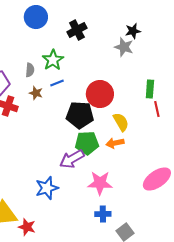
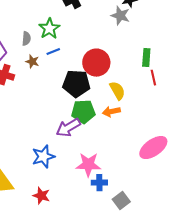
pink star: (100, 183) -> (88, 165), moved
red star: (27, 227) -> (41, 196), moved

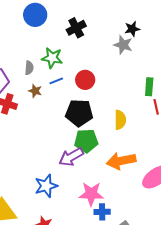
green star: (49, 29) -> (52, 58), turned -30
red circle: (96, 63) -> (85, 80), moved, size x0.7
yellow semicircle: (117, 91) -> (120, 120), turned 30
orange arrow: (111, 112) -> (121, 161), moved, size x1.6

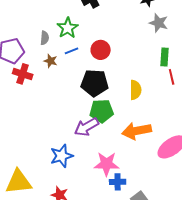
gray star: (123, 45) -> (159, 23), moved
green star: (52, 58) -> (68, 28), turned 30

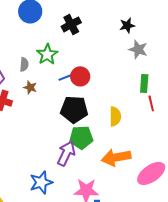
blue line: (72, 51) -> (65, 77), moved
purple arrow: (87, 127) -> (66, 153), turned 145

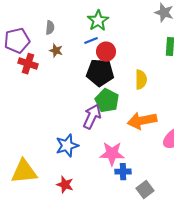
green star: (47, 54) -> (98, 21), moved
red circle: (80, 76) -> (106, 52), moved
green pentagon: (81, 137) -> (107, 101), turned 30

